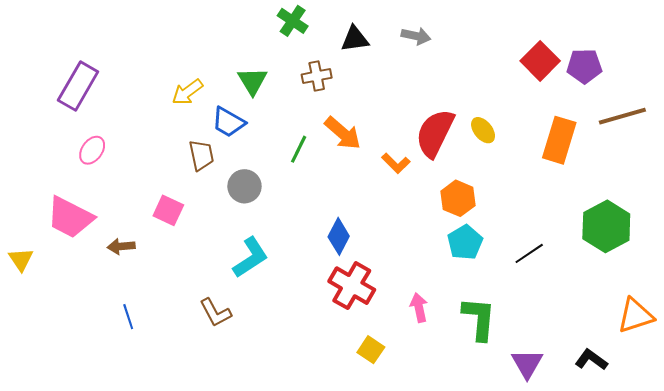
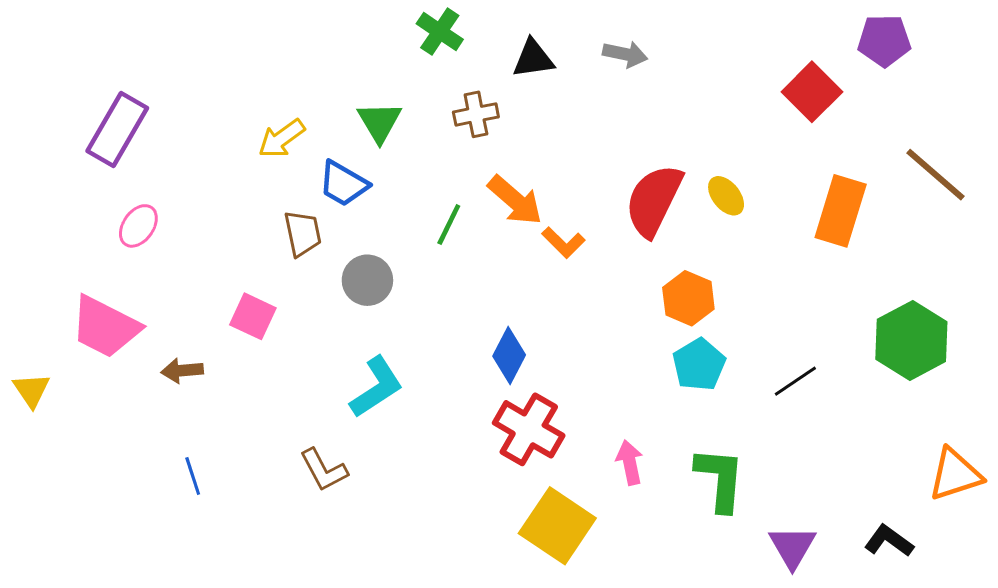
purple pentagon: (584, 66) -> (884, 41), moved
brown line: (622, 116) -> (936, 175), turned 57
orange L-shape: (396, 163) -> (563, 242), moved
yellow square: (371, 350) -> (557, 526), size x1.8

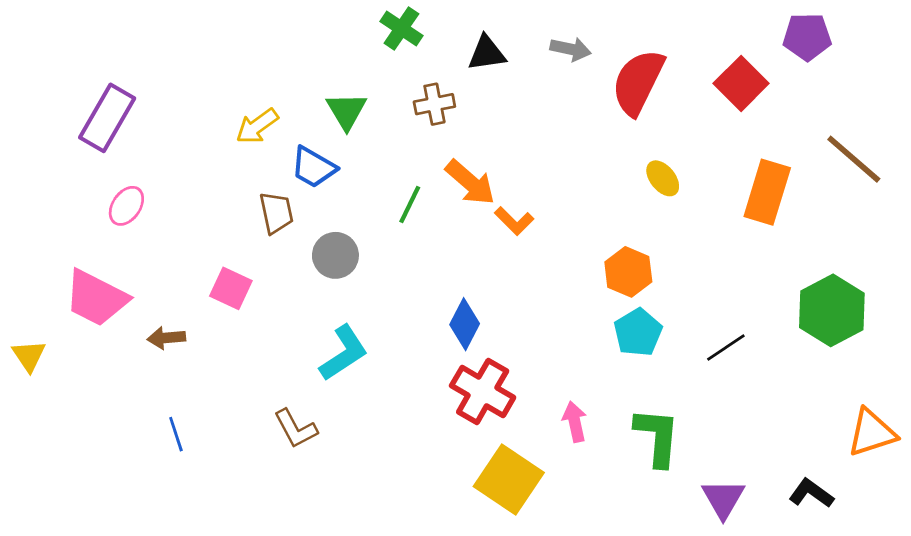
red semicircle: (654, 200) -> (638, 82), moved

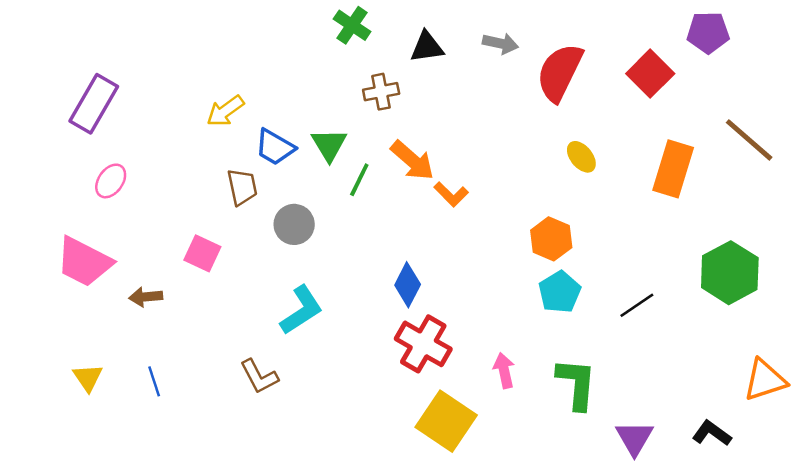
green triangle: (346, 111) -> (329, 145), moved
yellow triangle: (29, 356) -> (88, 378), moved

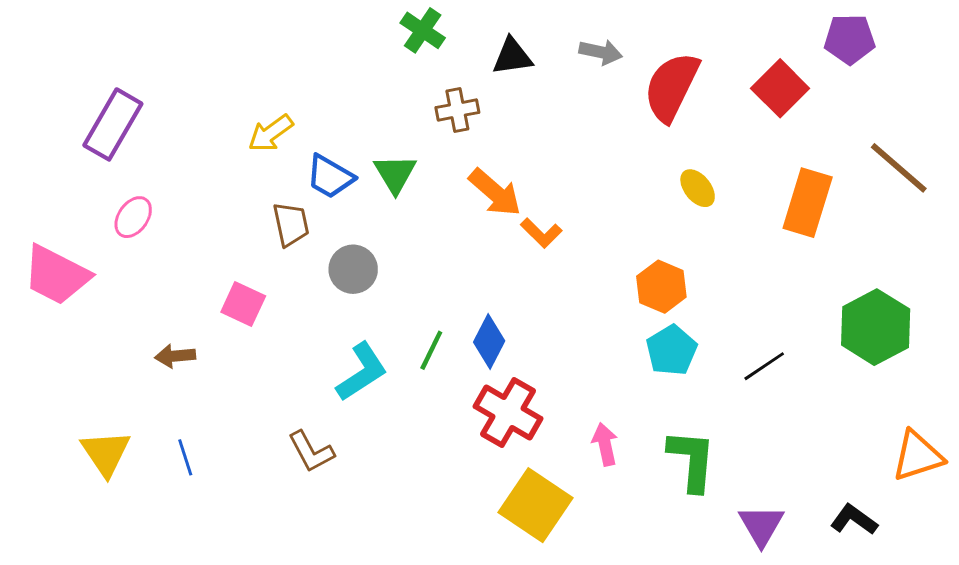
green line: (359, 180) -> (431, 350), moved
pink trapezoid: (84, 262) -> (56, 275), moved
yellow triangle: (88, 378) -> (106, 453), size x1.4

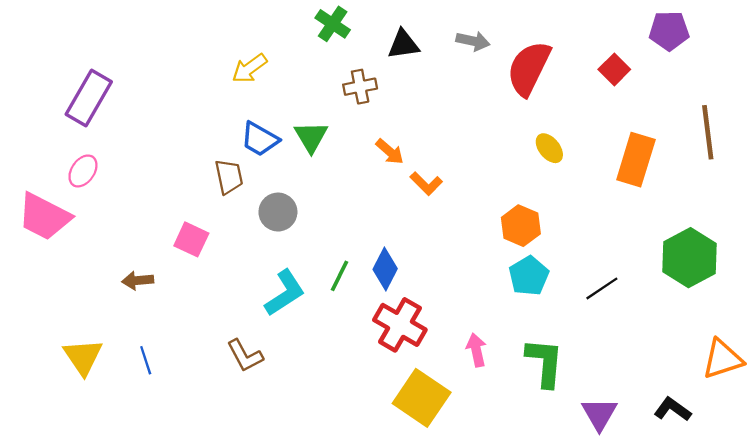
red square: (780, 88) -> (614, 69), size x0.7
yellow arrow: (271, 133) -> (249, 68), moved
brown line: (899, 168) -> (708, 132), turned 42
orange arrow: (495, 192) -> (390, 152), size x0.7
pink ellipse: (133, 217) -> (83, 171), moved

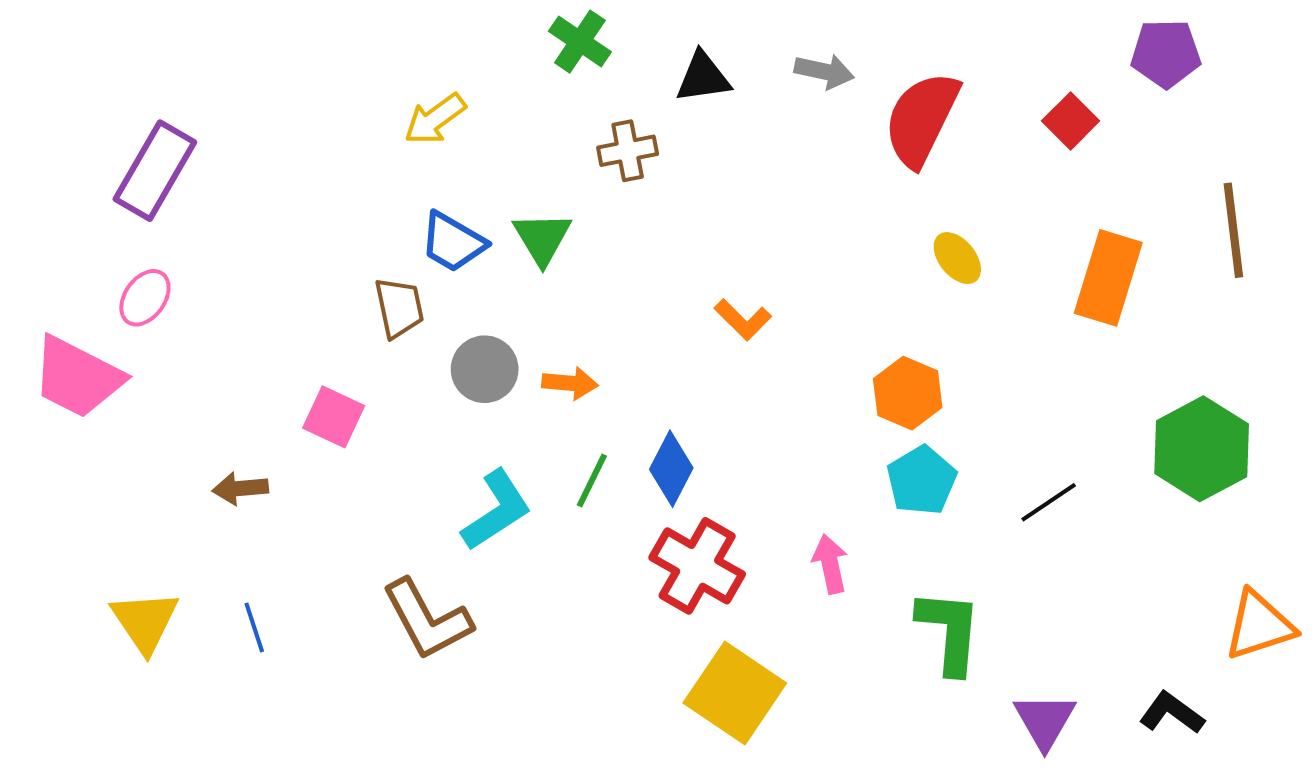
orange arrow: (390, 152) -> (570, 383), moved, turned -36
pink arrow: (476, 350) -> (830, 564), moved
brown L-shape: (245, 356) -> (427, 620), size x1.4

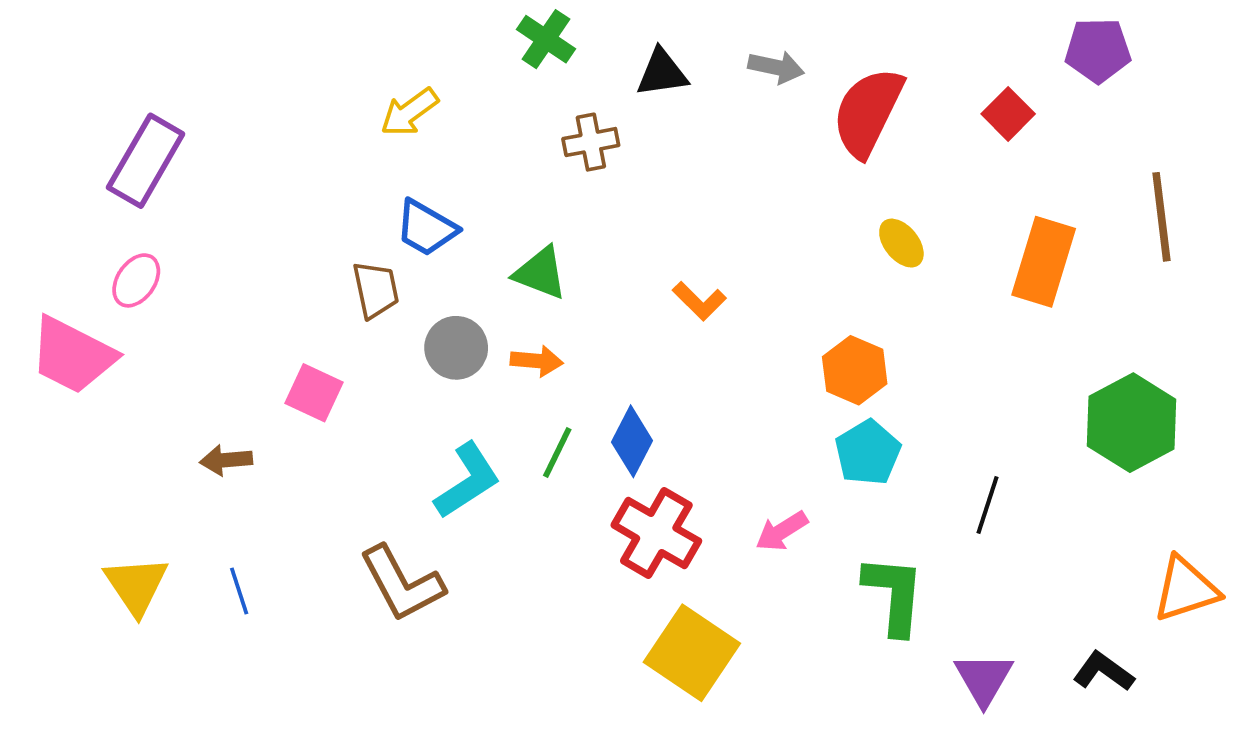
green triangle: (542, 238) -> (540, 273), moved, turned -38
black line: (1049, 502) -> (987, 505), moved, turned -38
pink arrow: (830, 564) -> (782, 531), turned -110

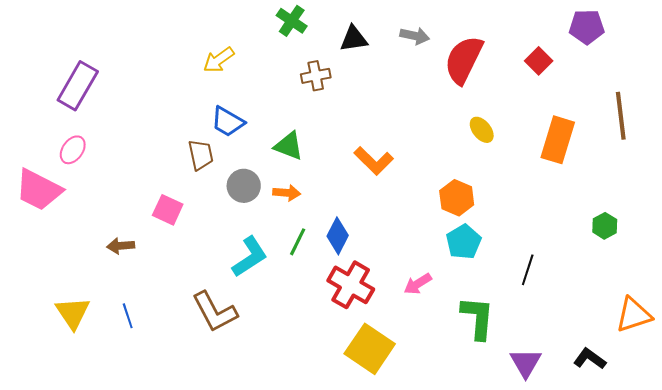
orange L-shape: (699, 301) -> (374, 161), size x1.4
green hexagon: (1132, 423) -> (605, 226), size x0.5

